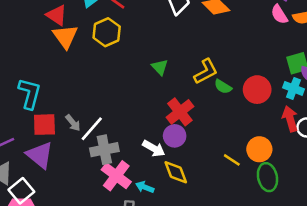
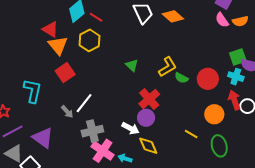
red square: (44, 125) -> (65, 73), moved, turned -30
white line: (92, 129) -> (84, 103), moved
orange circle: (259, 149) -> (214, 114), moved

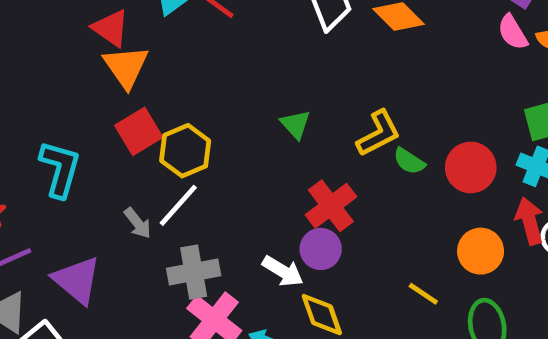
yellow hexagon: (90, 40) -> (185, 151), moved

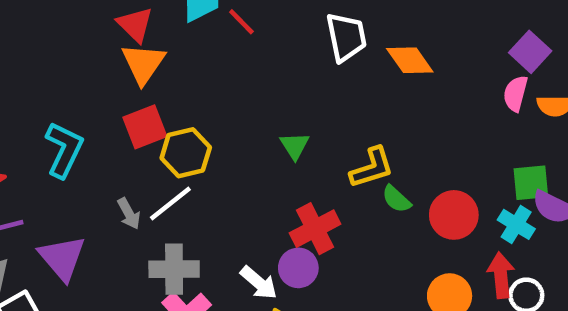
pink semicircle: (513, 32) -> (515, 94), turned 36

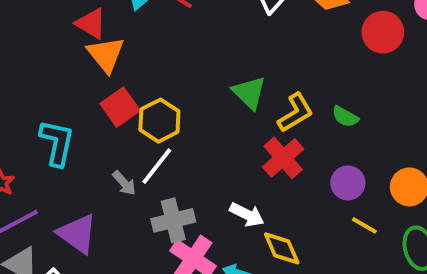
green triangle: (295, 146) -> (249, 93), size x1.4
yellow L-shape: (372, 168) -> (296, 113), moved
red circle: (454, 215) -> (383, 32), moved
purple circle: (298, 268) -> (348, 183), moved

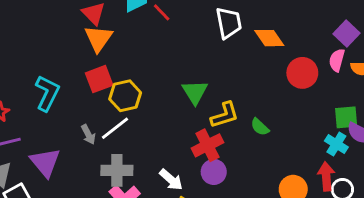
purple circle: (348, 183) -> (214, 172), moved

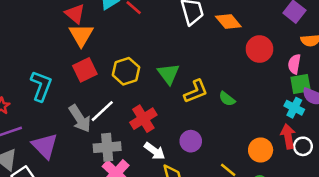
pink semicircle: (337, 60) -> (294, 64), moved
yellow hexagon: (125, 96) -> (126, 71), moved
gray arrow: (88, 134) -> (80, 119), size x1.6
red cross: (207, 145) -> (143, 119), moved

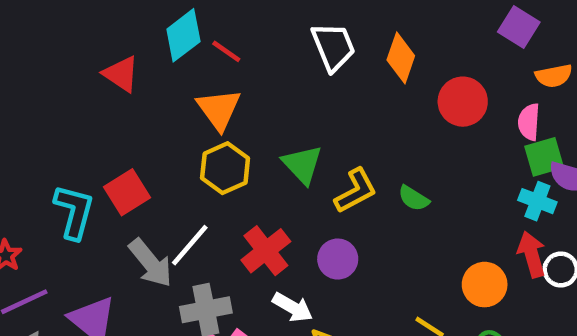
orange diamond: (228, 22) -> (401, 58), turned 65
orange triangle: (81, 35) -> (219, 109), moved
red square: (85, 70) -> (127, 192), moved
purple circle: (191, 141) -> (338, 259), moved

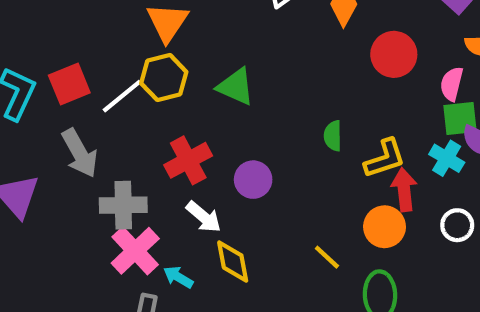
green triangle: (302, 164) -> (236, 87), turned -33
yellow L-shape: (356, 191) -> (385, 158), moved
green semicircle: (414, 198) -> (333, 136), turned 48
white line: (190, 245) -> (122, 96), moved
red arrow: (532, 254) -> (404, 190), moved

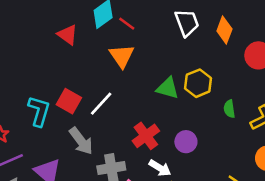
yellow hexagon: (164, 78) -> (198, 83), moved
red square: (69, 84) -> (69, 101), turned -30

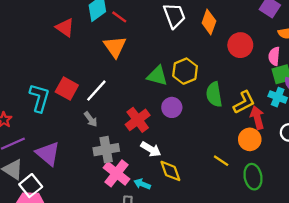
green semicircle: (229, 109) -> (214, 94), size x1.5
gray arrow: (81, 141) -> (91, 119), moved, size x0.6
purple circle: (186, 142) -> (172, 107), moved

